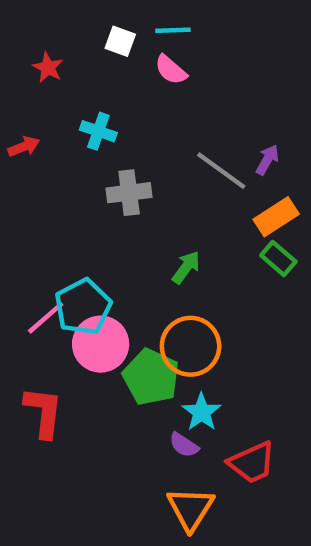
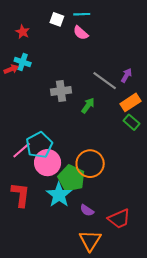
cyan cross: (98, 131) -> (23, 62), moved
green arrow: (186, 267) -> (88, 106), moved
cyan star: (201, 412) -> (59, 195), moved, size x1.4

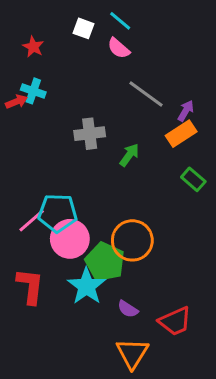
cyan line: (82, 14) -> (120, 21), turned 42
gray line: (105, 81) -> (146, 94), moved
orange rectangle: (131, 102) -> (181, 134), moved
cyan pentagon: (39, 145) -> (58, 213), turned 30

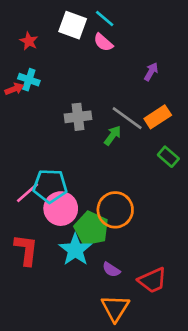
white square: (84, 28) -> (73, 25), size x1.5
gray line: (146, 94) -> (127, 118), moved
purple arrow: (186, 111) -> (151, 72), moved

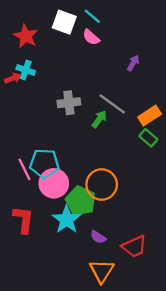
red star: (29, 41) -> (26, 36), size x1.5
orange rectangle: (158, 117) -> (150, 116), moved
pink line: (28, 193) -> (25, 169), turned -75

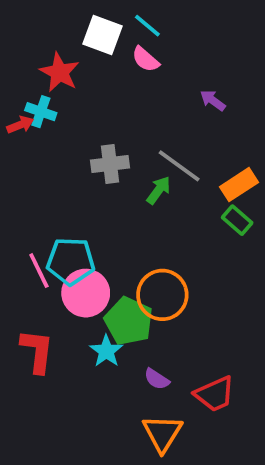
red star: (26, 36) -> (60, 72), moved
purple arrow: (133, 63) -> (213, 100), turned -84
cyan star: (67, 220) -> (106, 351), size x0.7

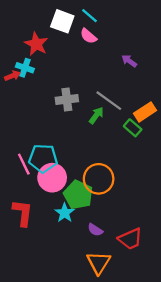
green rectangle: (237, 220) -> (133, 128), moved

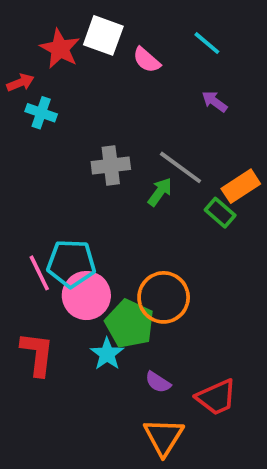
cyan line: (90, 16) -> (207, 43), moved
red star: (36, 44) -> (60, 49), moved
red arrow: (12, 76) -> (20, 83), moved

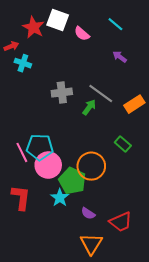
green rectangle: (220, 213) -> (123, 144), moved

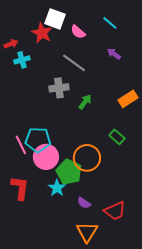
red star: (33, 27) -> (42, 33), moved
cyan cross: (23, 63) -> (22, 60), turned -35
gray line: (101, 94) -> (74, 63), moved

